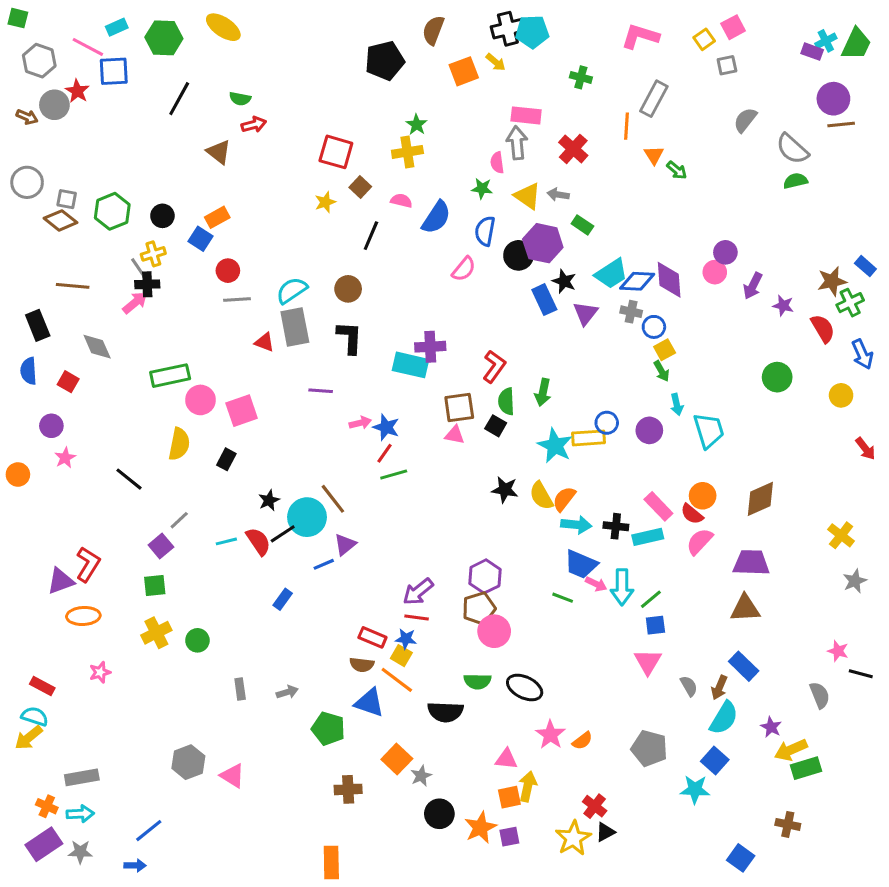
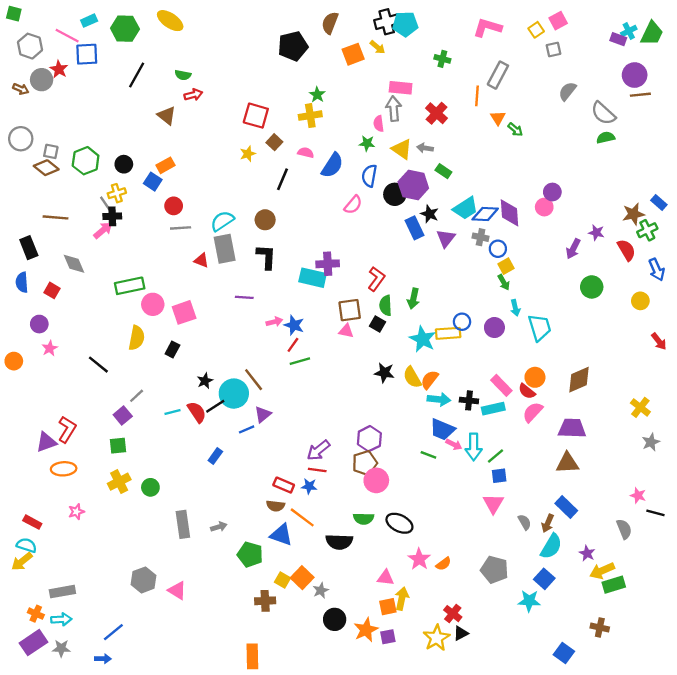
purple arrow: (753, 286) -> (573, 249), moved
yellow square: (401, 656) -> (282, 580), moved
gray rectangle: (240, 689) -> (183, 524), size x1.6

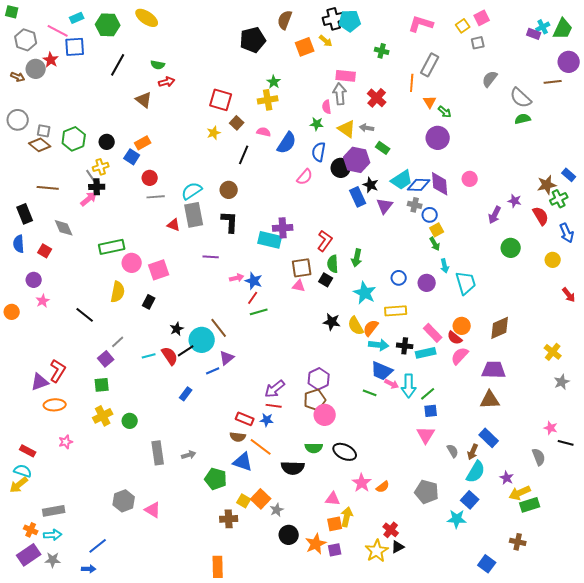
purple circle: (635, 75) -> (569, 62), moved
purple circle: (552, 192) -> (438, 138), moved, size x1.5
yellow rectangle: (448, 333) -> (396, 311), moved

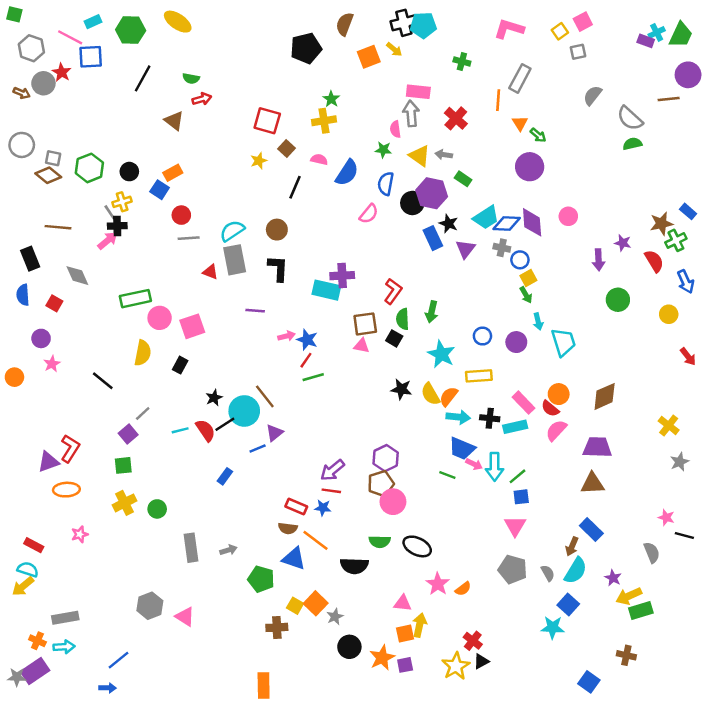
purple arrow: (495, 215) -> (599, 260), turned -30
gray semicircle: (453, 451) -> (548, 573), moved
gray pentagon: (427, 492) -> (513, 569), moved
gray star: (53, 560) -> (17, 677), moved

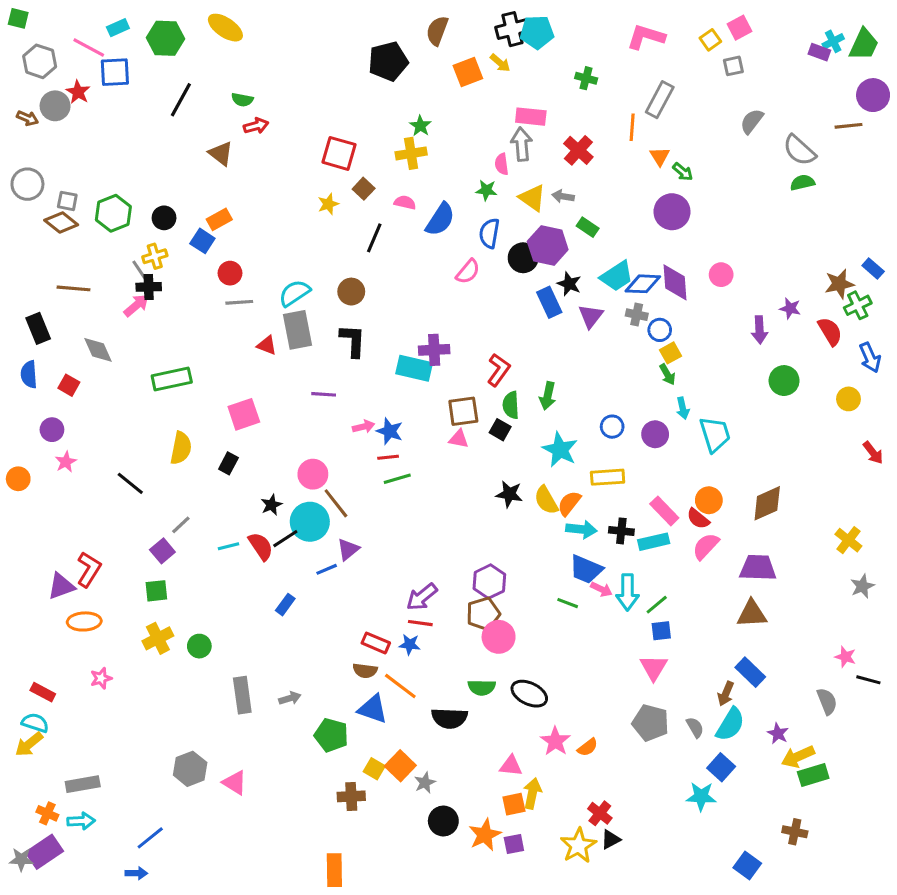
pink circle: (160, 318) -> (313, 474), moved
red line: (306, 360) -> (388, 457), turned 49

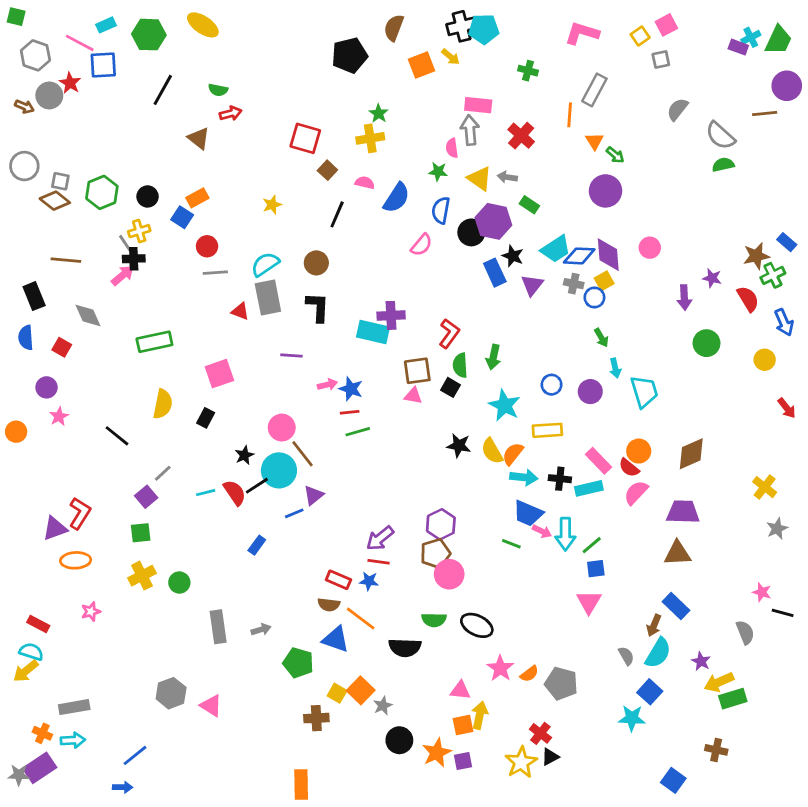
yellow star: (328, 204) -> (272, 205), moved
yellow square: (670, 353) -> (604, 281), moved
gray pentagon: (651, 723) -> (561, 683), moved

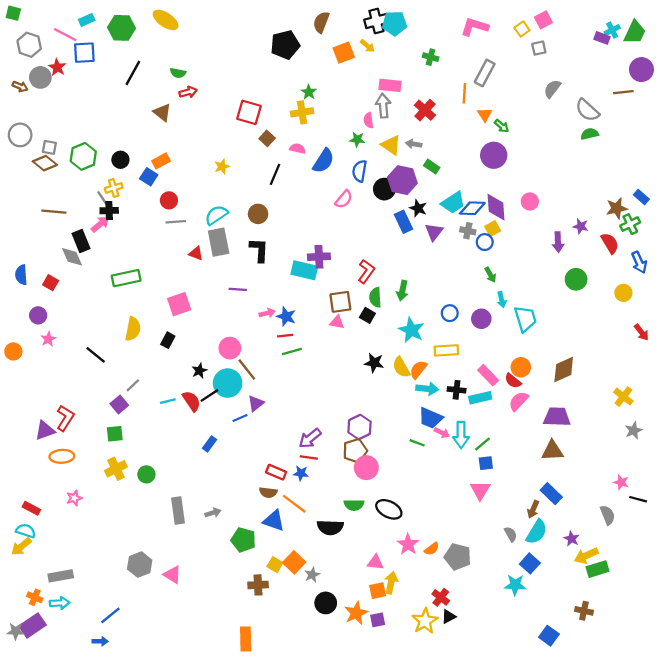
black rectangle: (34, 296) -> (81, 241), moved

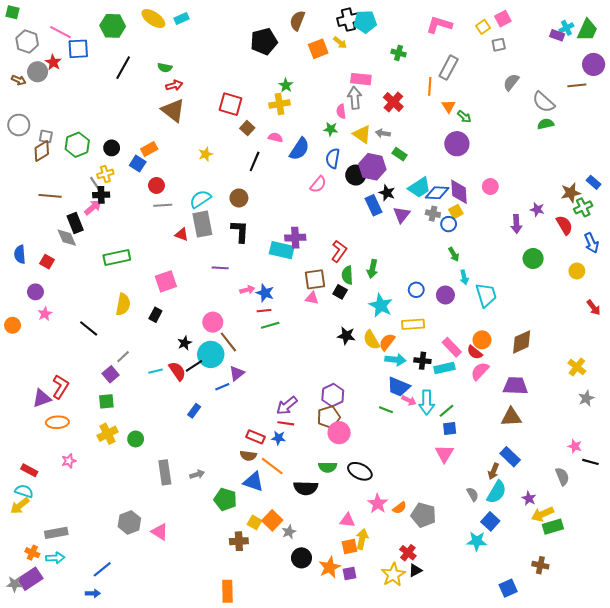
cyan rectangle: (87, 20) -> (182, 19), moved
brown triangle: (162, 112) -> (173, 110), moved, size x1.4
brown diamond: (45, 163) -> (42, 151), turned -70
blue square: (549, 636) -> (508, 588), turned 30

